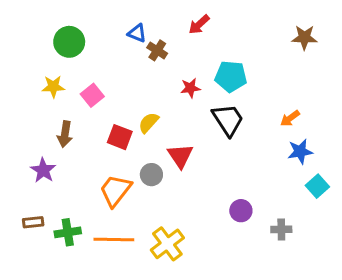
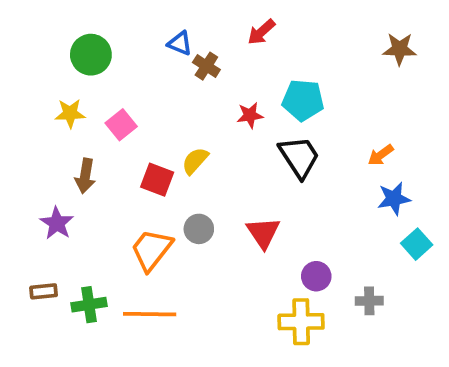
red triangle: (180, 156) -> (263, 233), moved
yellow cross: (167, 244) -> (301, 322), moved, turned 36

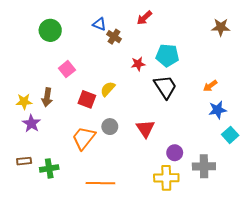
yellow star: (70, 113) -> (24, 101), moved
gray cross: (369, 301) -> (204, 166), size x1.5
orange line: (150, 314) -> (100, 183), moved

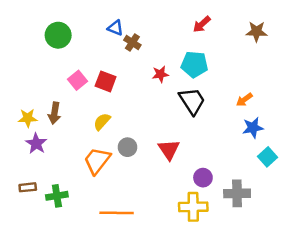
red arrow: (144, 18) -> (202, 24), moved
yellow semicircle: (108, 89) -> (102, 122), moved
red square: (87, 99) -> (106, 81), moved

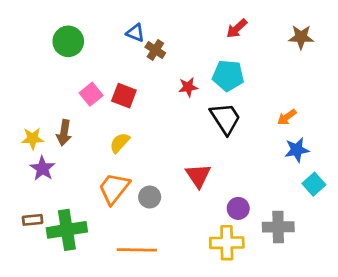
gray circle: (128, 147) -> (150, 197), moved
green cross: (57, 196) -> (67, 230), size x1.5

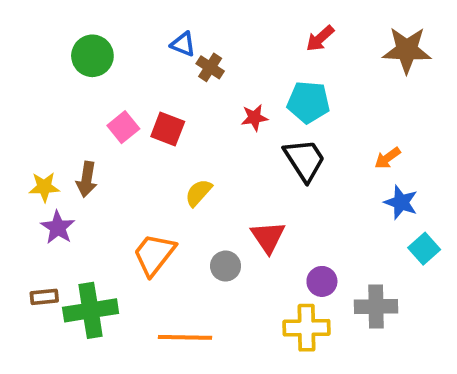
brown star: (301, 37) -> (407, 50), size x1.4
yellow semicircle: (120, 143) -> (199, 193), moved
blue star: (297, 150) -> (401, 202), turned 30
gray circle: (150, 197) -> (226, 266), moved

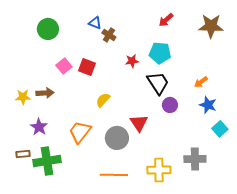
brown arrow: (87, 179) -> (45, 93), turned -102
purple star: (58, 227) -> (39, 127), moved
gray circle: (226, 266) -> (117, 138), size x1.5
purple circle: (322, 281) -> (170, 105), moved
orange line: (185, 337) -> (114, 175), moved

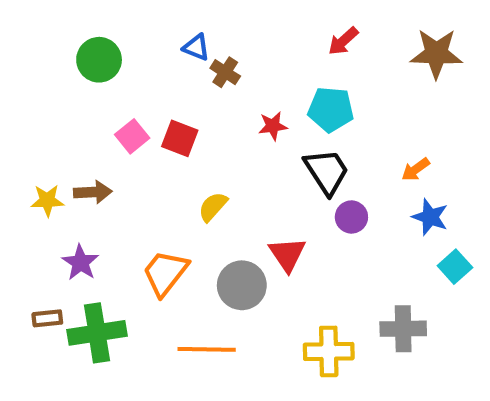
orange line: (114, 175) -> (207, 349), moved

